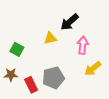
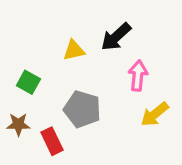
yellow triangle: (50, 38) -> (74, 50), moved
gray pentagon: (53, 78) -> (82, 109), moved, turned 30

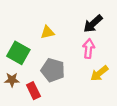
black arrow: (116, 37) -> (93, 24), moved
green square: (28, 82) -> (18, 53), size x1.5

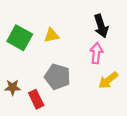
black arrow: (93, 24) -> (101, 26), turned -66
green square: (18, 53) -> (20, 38), moved

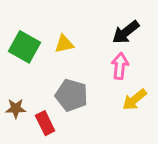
black arrow: (101, 26) -> (126, 32), turned 70

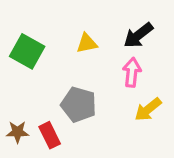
yellow triangle: (64, 44) -> (87, 43), moved
brown star: (16, 108) -> (17, 132), moved

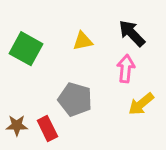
black arrow: (138, 35) -> (132, 33), turned 84

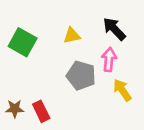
gray pentagon: (75, 99) -> (81, 75), moved
yellow arrow: (141, 104) -> (122, 90), turned 95

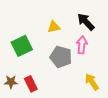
green square: (23, 42) -> (22, 46), moved, turned 35
yellow arrow: (122, 90) -> (92, 82), moved

